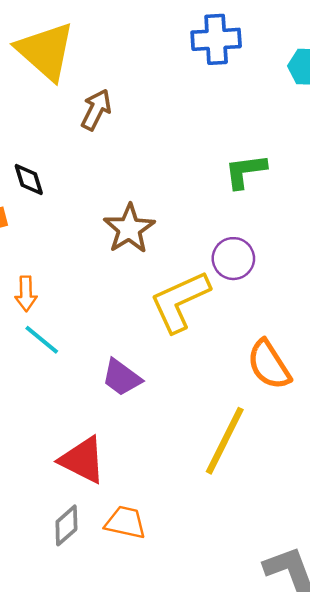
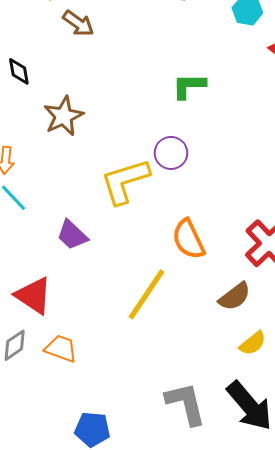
brown arrow: (96, 110) -> (78, 23), turned 92
brown star: (129, 229) -> (63, 116), moved

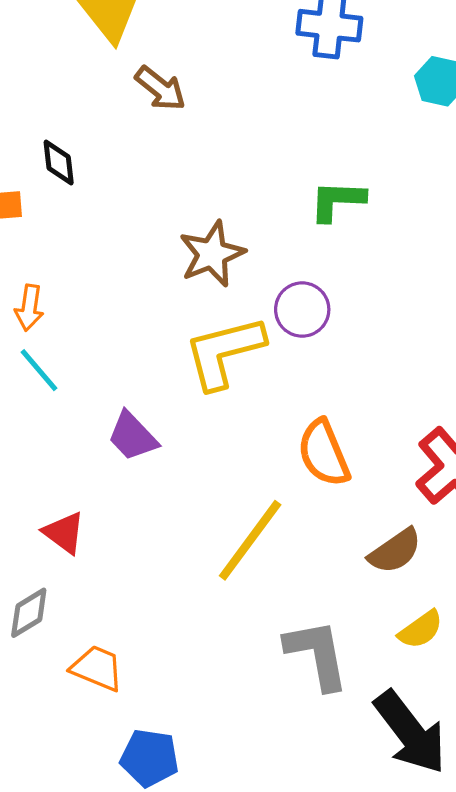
brown star: (63, 116) -> (212, 254), moved
red triangle: (34, 296) -> (64, 533), size x0.7
orange trapezoid: (61, 349) -> (97, 668), moved
gray L-shape: (186, 404) -> (317, 654), moved

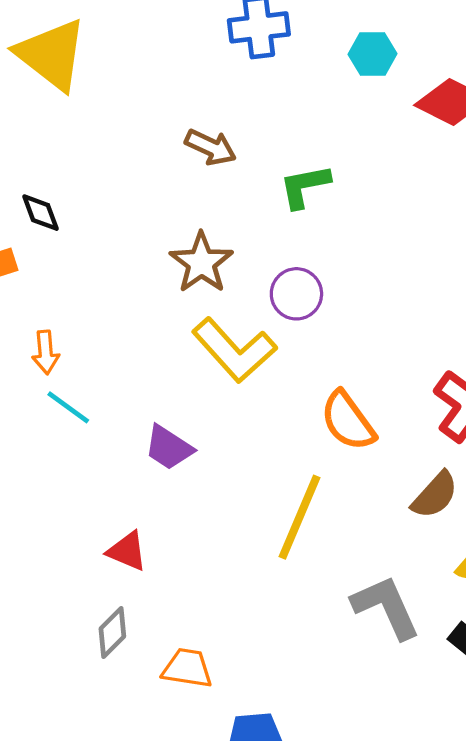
brown arrow: (160, 89) -> (211, 147), moved
yellow L-shape: (224, 352) -> (234, 350), turned -104

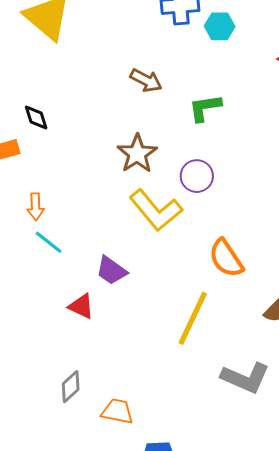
cyan hexagon: (373, 54) -> (220, 26), moved
red triangle: (127, 551) -> (81, 306), moved
gray L-shape: (386, 607) -> (245, 378), turned 135

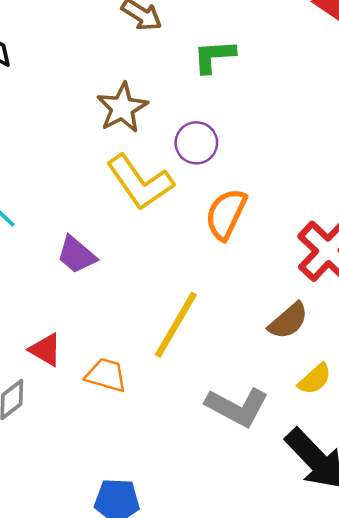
orange semicircle: (226, 258) -> (226, 214), moved, turned 54
red triangle: (81, 306) -> (45, 350), moved
orange trapezoid: (117, 411) -> (106, 375), moved

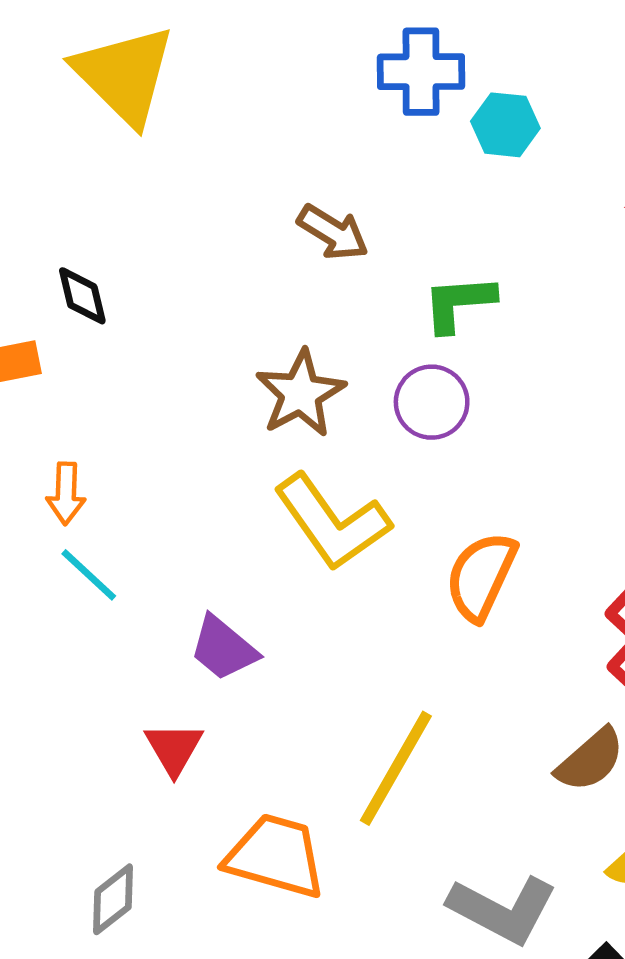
purple circle: (196, 143) -> (432, 402), moved
red triangle: (45, 350) -> (174, 748), moved, turned 30
orange trapezoid: (106, 375) -> (276, 856), size x1.4

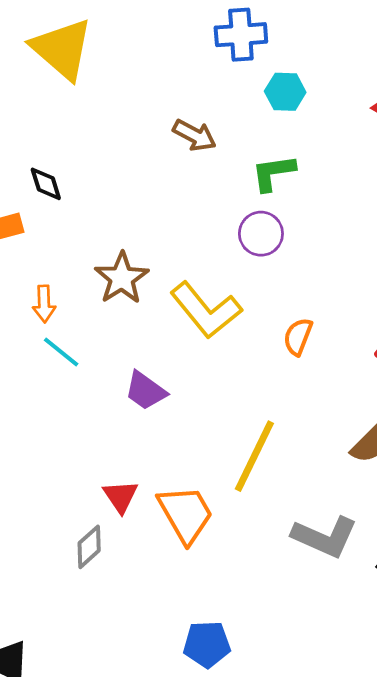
cyan hexagon: (505, 125) -> (285, 92), moved
brown star: (300, 393) -> (122, 278), moved
orange semicircle: (481, 576) -> (298, 337), size x0.7
red triangle: (174, 748) -> (121, 496), moved
orange trapezoid: (276, 856) -> (186, 514), turned 48

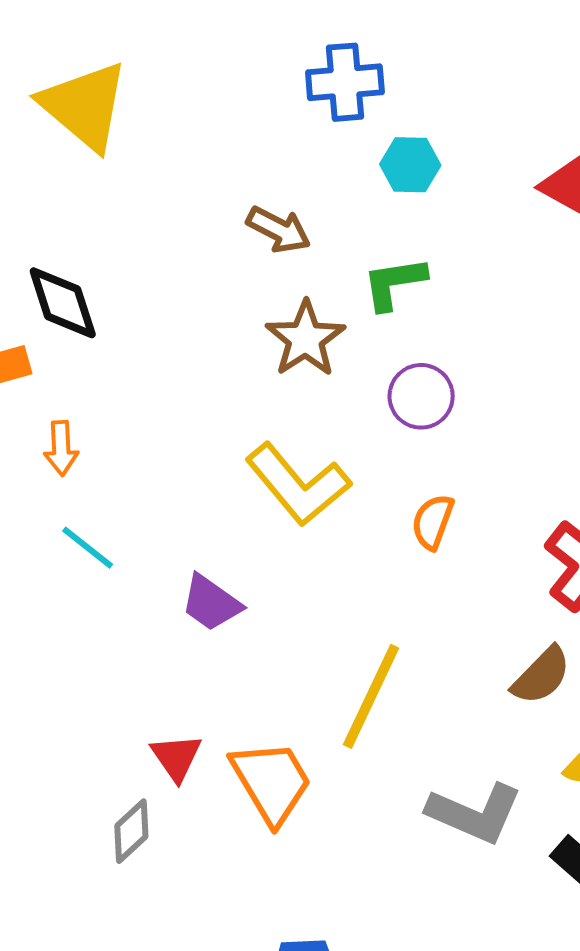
black diamond: (46, 184) -> (63, 303), size x1.5
purple circle: (261, 234) -> (421, 396), moved
brown star: (122, 278) -> (305, 339), moved
orange arrow: (44, 304) -> (61, 448), moved

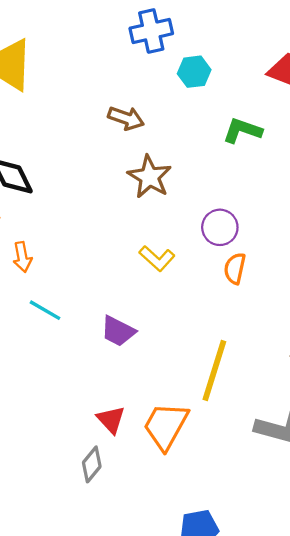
green L-shape: (394, 283) -> (242, 131), moved, turned 36
purple circle: (421, 396) -> (220, 227), moved
yellow L-shape: (298, 484) -> (157, 258), size x0.6
orange trapezoid: (271, 782) -> (166, 426), turned -112

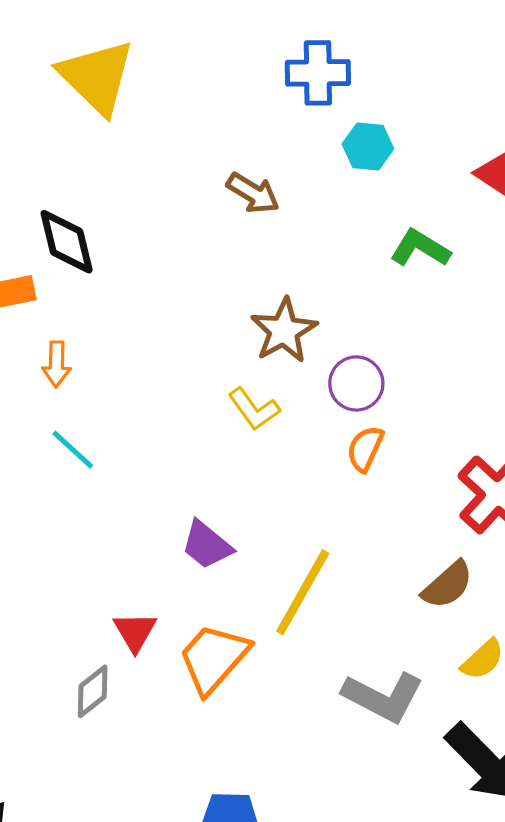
brown star: (150, 177) -> (284, 331), moved
purple trapezoid: (118, 331) -> (207, 545), moved

